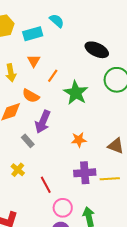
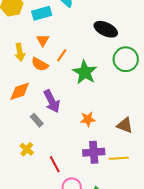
orange semicircle: (31, 96) -> (40, 64), moved
purple arrow: (43, 122) -> (52, 101), turned -50

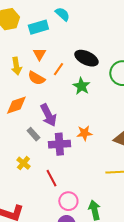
black ellipse: (106, 29) -> (86, 58), moved
green star: (85, 72) -> (81, 86), size x0.7
purple cross: (94, 152) -> (59, 144), moved

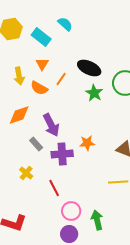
cyan rectangle: (38, 27) -> (41, 37), turned 54
green star: (81, 86) -> (94, 93), moved

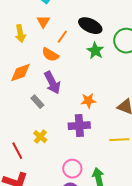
orange semicircle: (39, 88) -> (50, 55), moved
purple cross: (62, 154) -> (79, 126), moved
yellow cross: (26, 173) -> (40, 137), moved
red line: (54, 188) -> (17, 151), moved

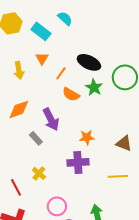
orange semicircle: (50, 55) -> (71, 94), moved
pink circle: (72, 169) -> (57, 206), moved

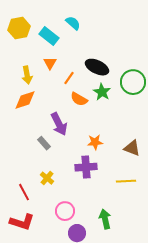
orange diamond: (19, 109) -> (25, 100), moved

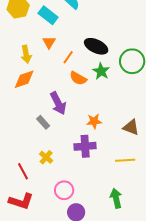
green arrow: (105, 219) -> (116, 198), moved

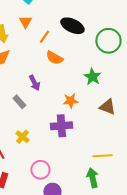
green star: (101, 71) -> (92, 77), moved
purple arrow: (58, 103) -> (34, 83), size x0.7
yellow line: (125, 160) -> (102, 156), moved

